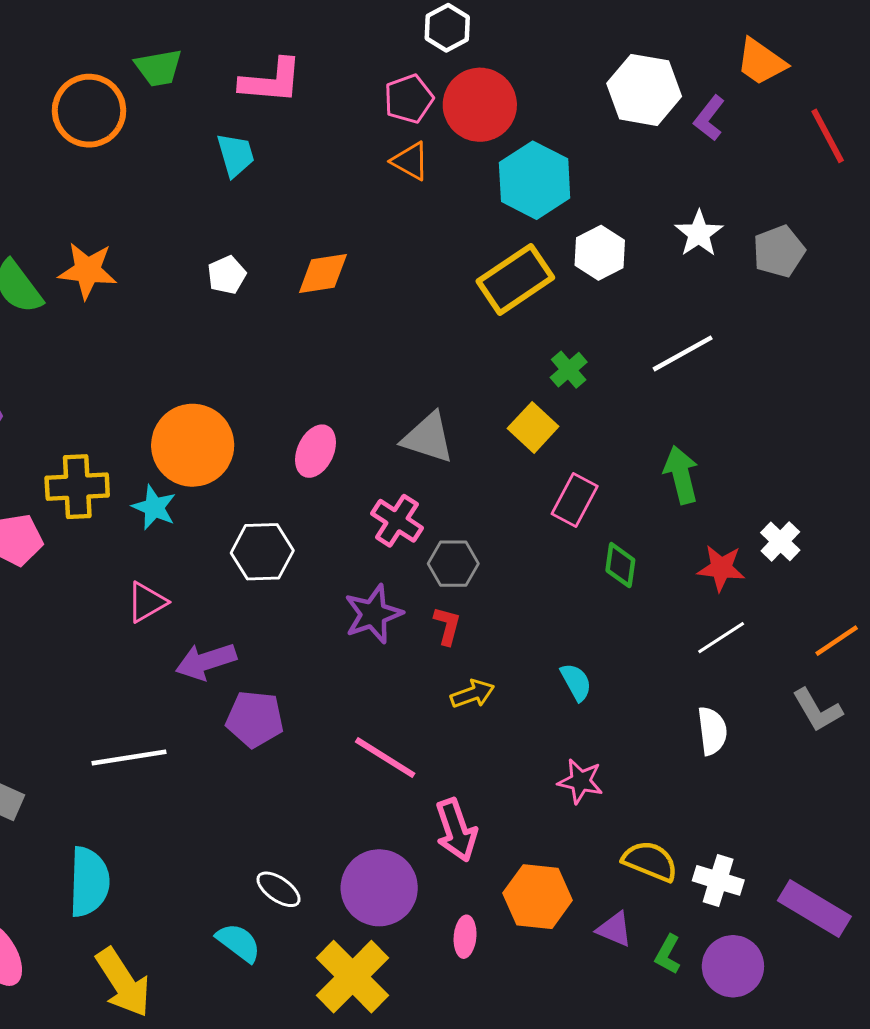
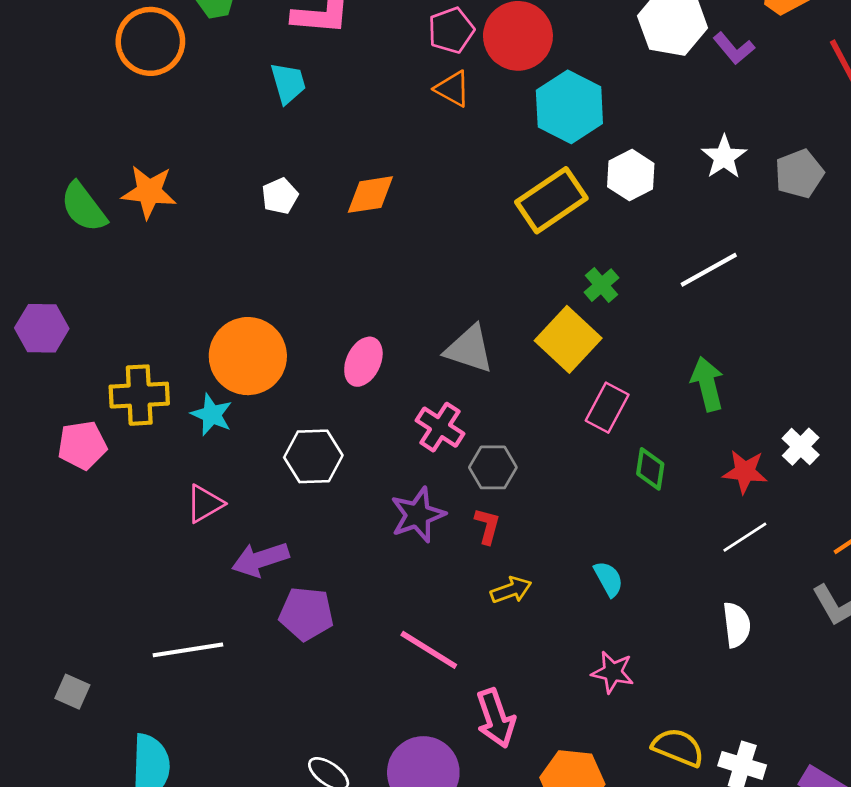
purple L-shape: (709, 118) -> (734, 48), turned -78
yellow square: (533, 427) -> (568, 339), size x1.4

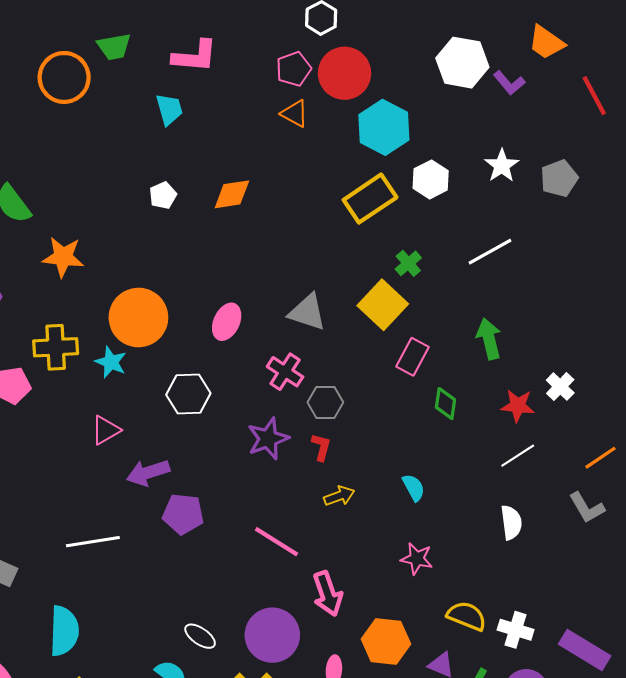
orange star: (149, 192) -> (63, 257), moved

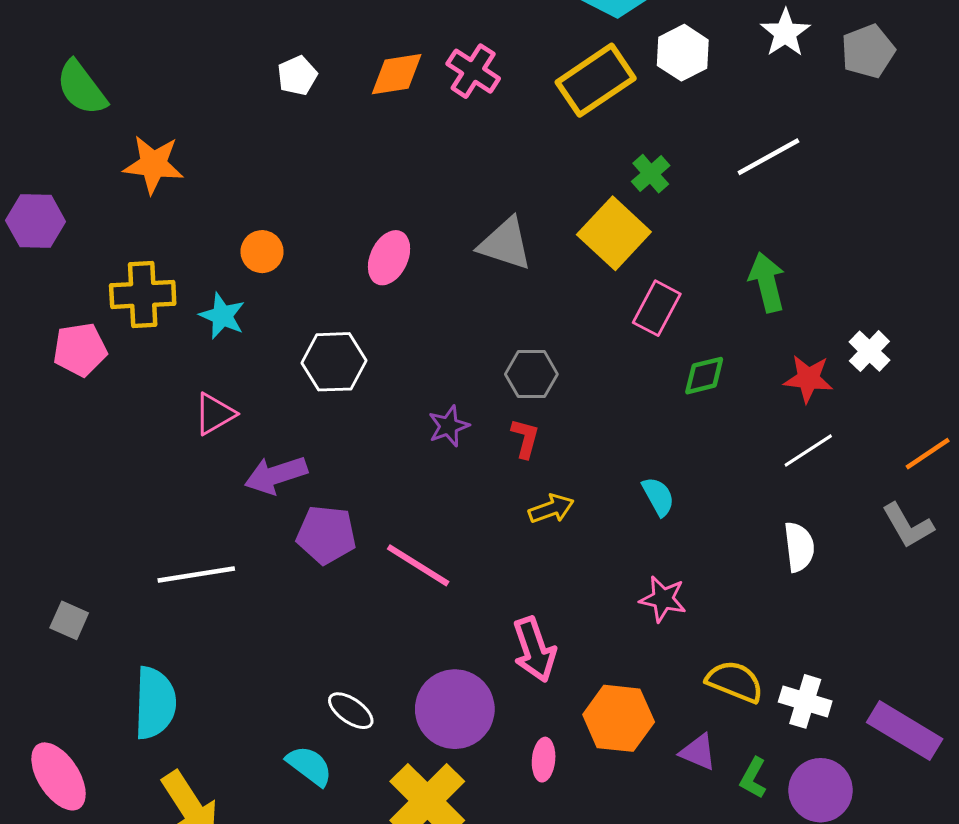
orange circle: (138, 318) -> (262, 252), size x0.5
pink cross: (285, 372) -> (473, 71), moved
green diamond: (445, 404) -> (704, 376), turned 68
purple star: (268, 439) -> (449, 426), size x0.7
pink line: (277, 542) -> (418, 565), moved

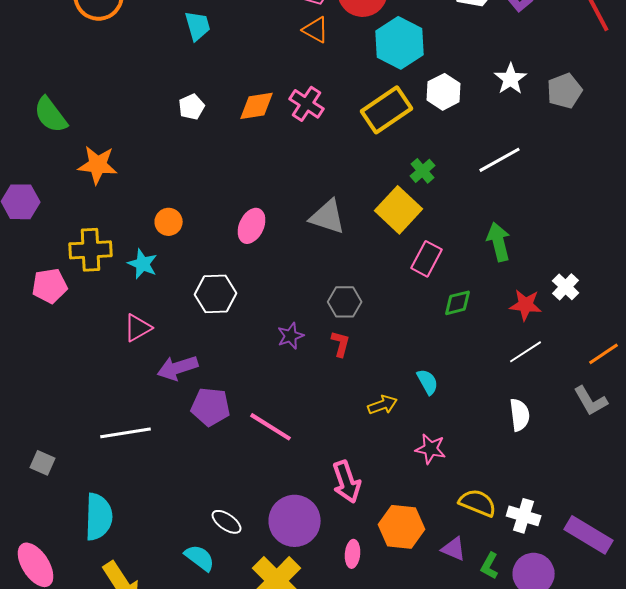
yellow arrow: (551, 509) -> (383, 405), moved

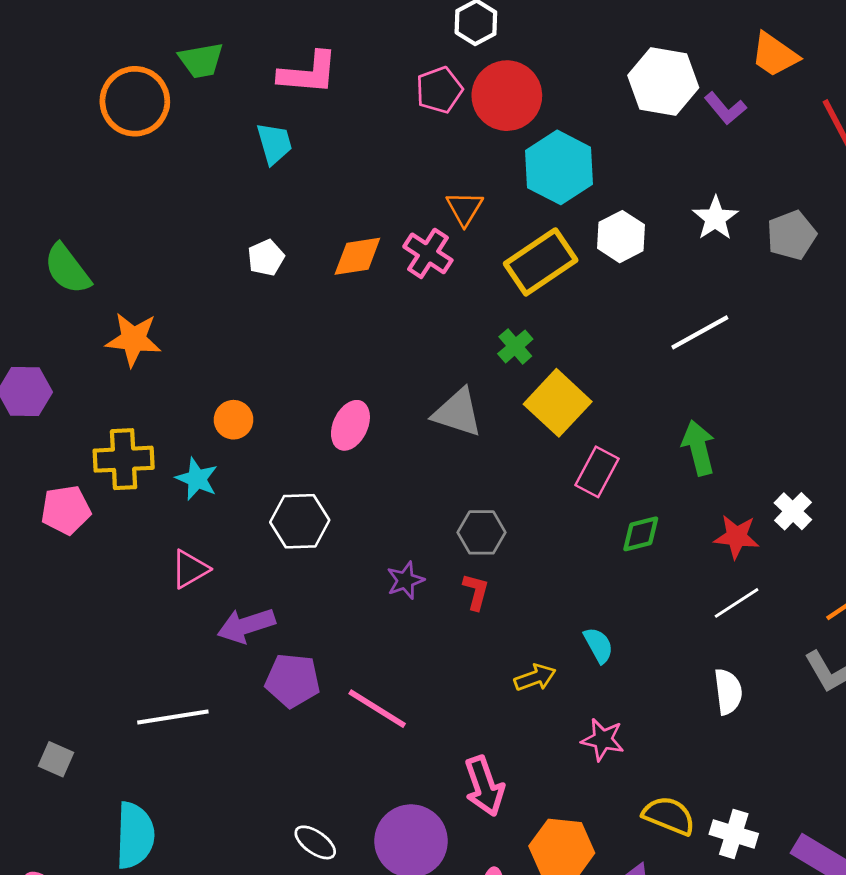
orange triangle: (316, 30) -> (465, 208), moved, turned 32
green cross: (423, 171) -> (515, 346), moved

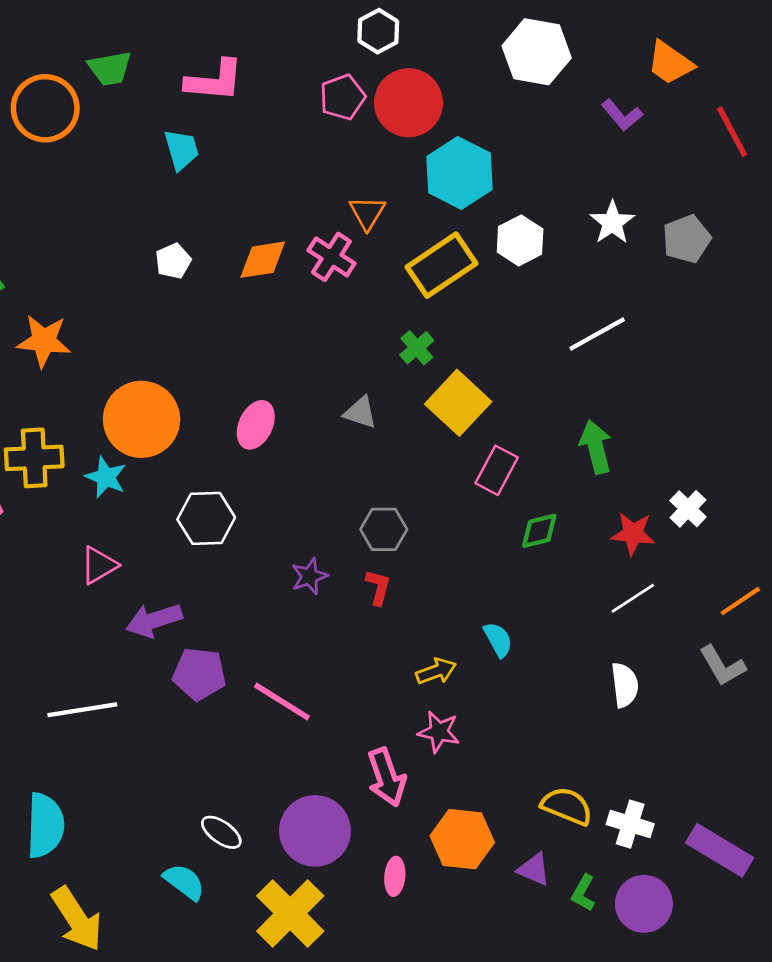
white hexagon: (663, 82) -> (537, 52), moved
gray triangle: (458, 413) -> (360, 412), size x0.7
orange circle: (233, 420) -> (142, 419), size x2.0
pink star: (603, 740) -> (439, 732), moved

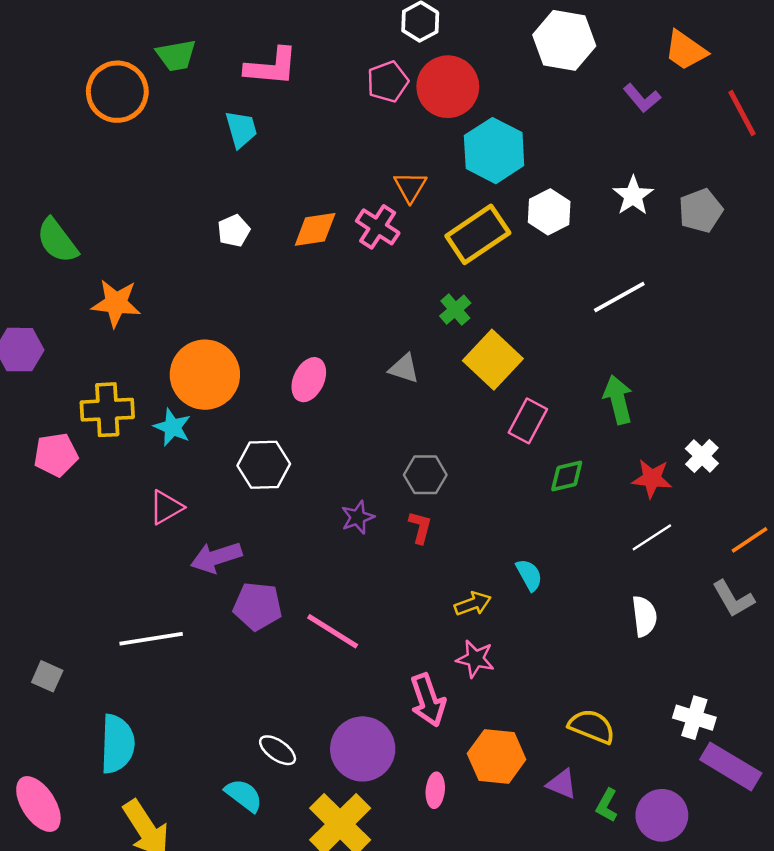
white cross: (630, 824) -> (694, 718), moved

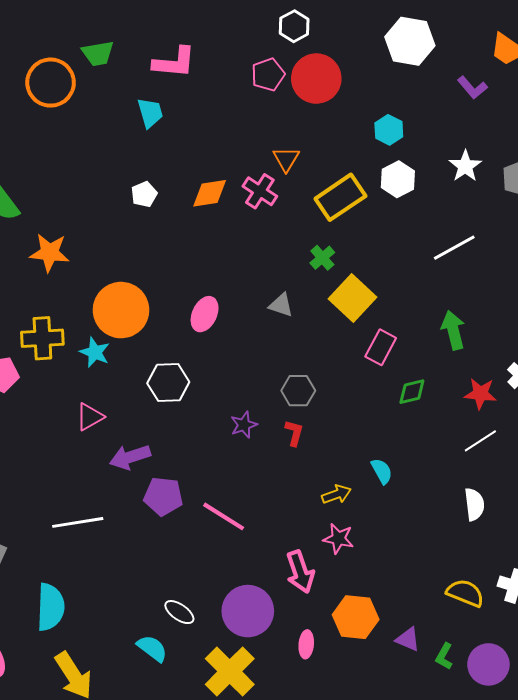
cyan hexagon: (494, 151) -> (389, 130), moved, size x0.6
yellow semicircle: (592, 726) -> (465, 593), moved

